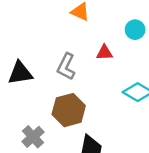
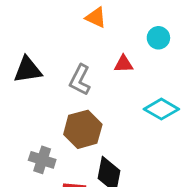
black triangle: (20, 73) -> (28, 70), moved
gray cross: (33, 137) -> (42, 160), turned -30

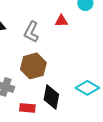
cyan diamond: (161, 109) -> (87, 88), moved

